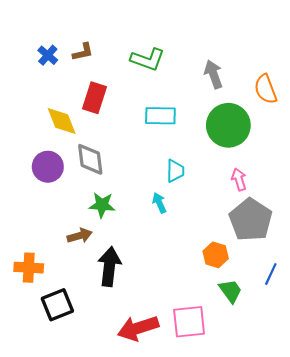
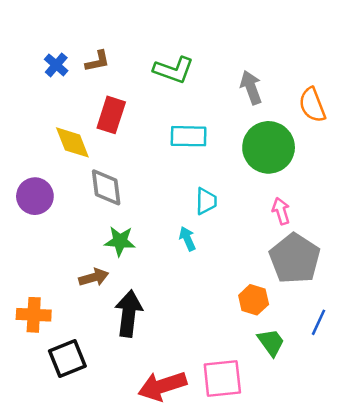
purple circle: (48, 167) -> (35, 196), moved

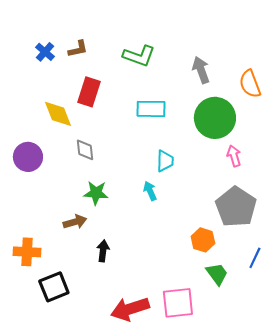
gray diamond: (106, 187) -> (85, 150), size x0.7
pink arrow: (281, 211) -> (234, 156), moved
black arrow: (129, 314) -> (103, 251), size x0.6

